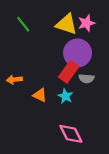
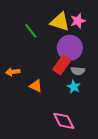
green line: (23, 24) -> (31, 31), moved
cyan star: (65, 96) -> (74, 87), moved

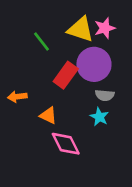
red rectangle: (62, 65) -> (66, 75), moved
pink diamond: (64, 121) -> (66, 144), moved

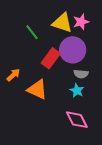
orange arrow: (17, 97) -> (13, 75), turned 144
orange triangle: (48, 115) -> (37, 90), size x1.5
pink diamond: (66, 144) -> (77, 120), moved

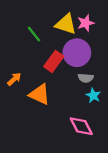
cyan star: (77, 91) -> (93, 96), moved

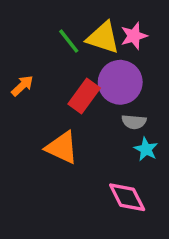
green line: (34, 34) -> (69, 41), moved
orange arrow: (14, 79) -> (22, 86), moved

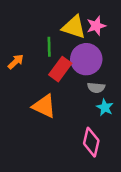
green line: (69, 41) -> (49, 47), moved, turned 36
pink diamond: (127, 197) -> (91, 142), turned 40

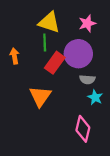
yellow triangle: (74, 27) -> (49, 22), moved
orange arrow: (16, 62) -> (14, 56), turned -56
orange triangle: (44, 106) -> (40, 96), turned 40

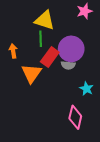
pink star: (87, 23) -> (84, 11), moved
gray semicircle: (87, 79) -> (68, 65), moved
orange triangle: (40, 96) -> (31, 73), moved

